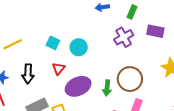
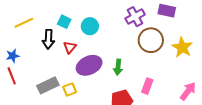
black arrow: (28, 74) -> (48, 39), moved
brown circle: (130, 79) -> (151, 40), moved

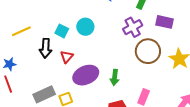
cyan circle: (90, 26) -> (85, 27), moved

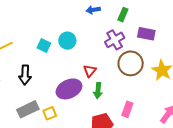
black arrow: (46, 48) -> (25, 75), moved
red triangle: (67, 57) -> (90, 71), moved

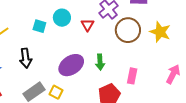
red triangle: (90, 71) -> (87, 25), moved
yellow square: (50, 113) -> (56, 92), turned -32

